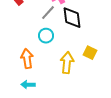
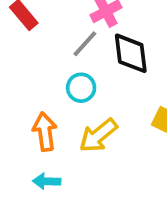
yellow arrow: (67, 63) -> (98, 135), moved, turned -135

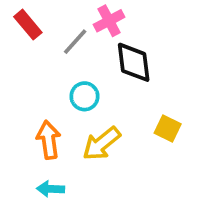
gray line: (85, 44) -> (75, 42), moved

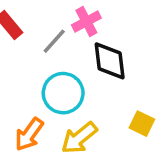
cyan circle: (84, 96) -> (63, 93), size x1.5
orange arrow: (49, 140) -> (29, 134), turned -136

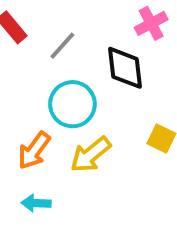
pink cross: (86, 21) -> (151, 23), moved

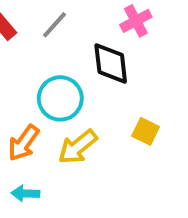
gray line: (62, 46) -> (54, 25), moved

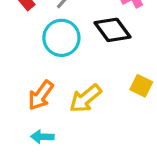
black diamond: (111, 64) -> (112, 30), turned -30
cyan circle: (60, 98) -> (61, 38), moved

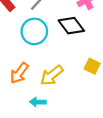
cyan arrow: (42, 137) -> (38, 102), moved

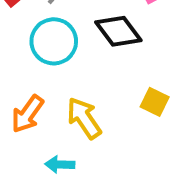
yellow arrow: (52, 75) -> (84, 118), turned 95

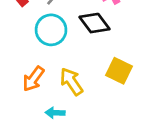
yellow square: (155, 102) -> (119, 71), size x1.4

